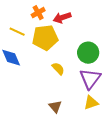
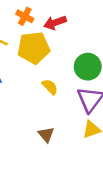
orange cross: (38, 13) -> (25, 16), turned -32

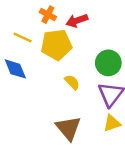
brown triangle: (46, 135) -> (68, 128), size x1.6

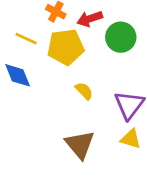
green circle: (108, 63) -> (121, 37), moved
yellow triangle: (112, 123) -> (131, 139), turned 36

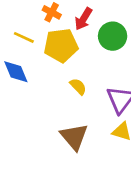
red arrow: (90, 19) -> (83, 19), turned -40

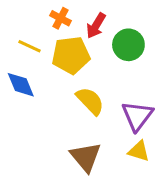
yellow semicircle: (78, 86) -> (90, 101), size x1.5

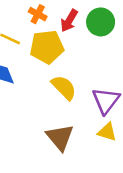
green circle: (128, 45) -> (101, 22), moved

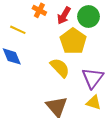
yellow pentagon: (47, 47) -> (73, 41), moved, turned -30

